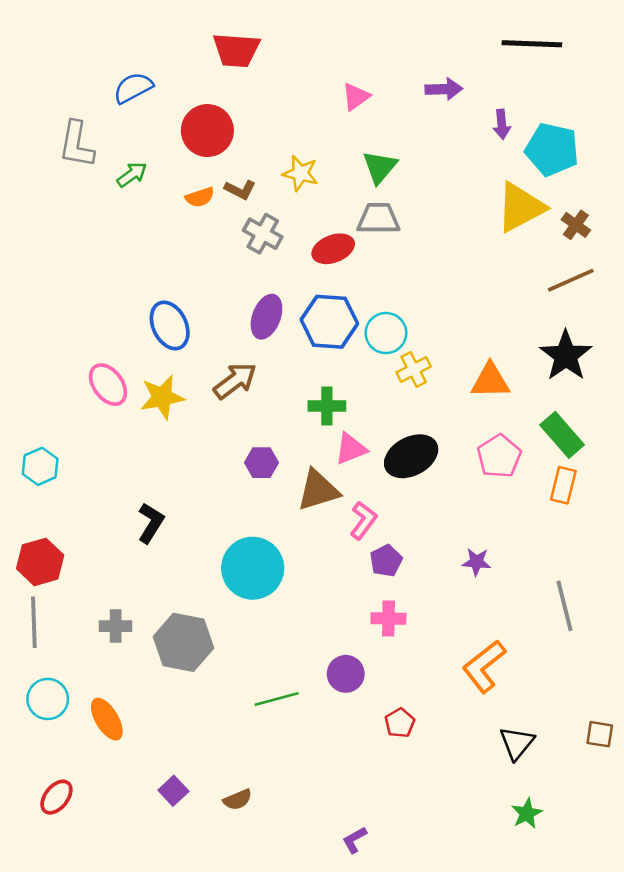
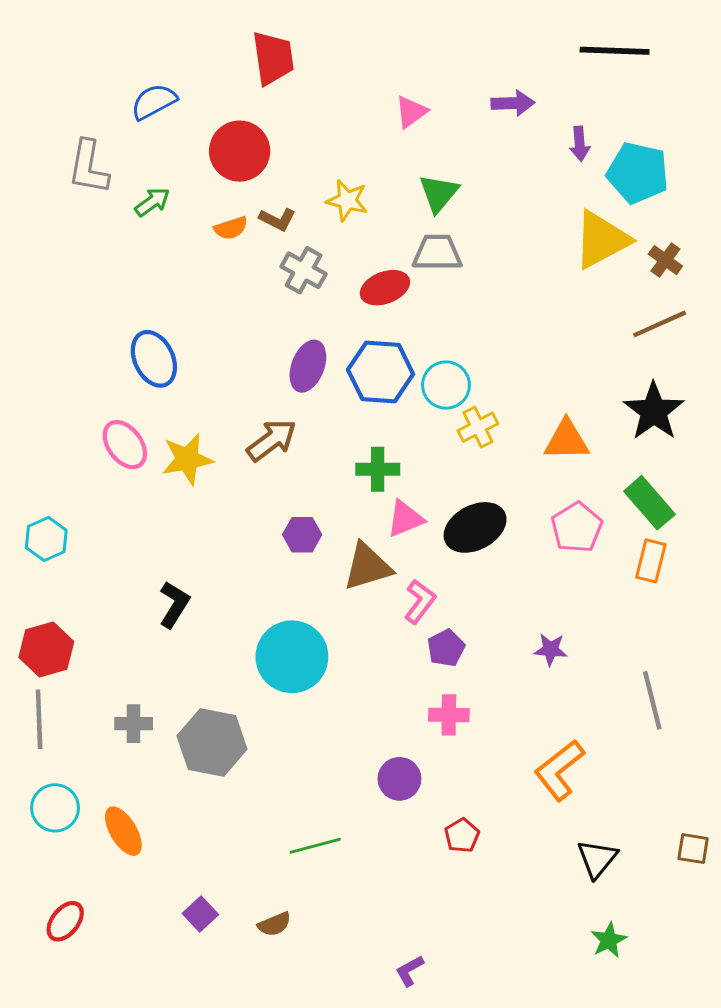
red trapezoid: (236, 50) -> (273, 58), turned -102
blue ellipse: (170, 325) -> (154, 359), moved
green line: (277, 699) -> (315, 846), moved

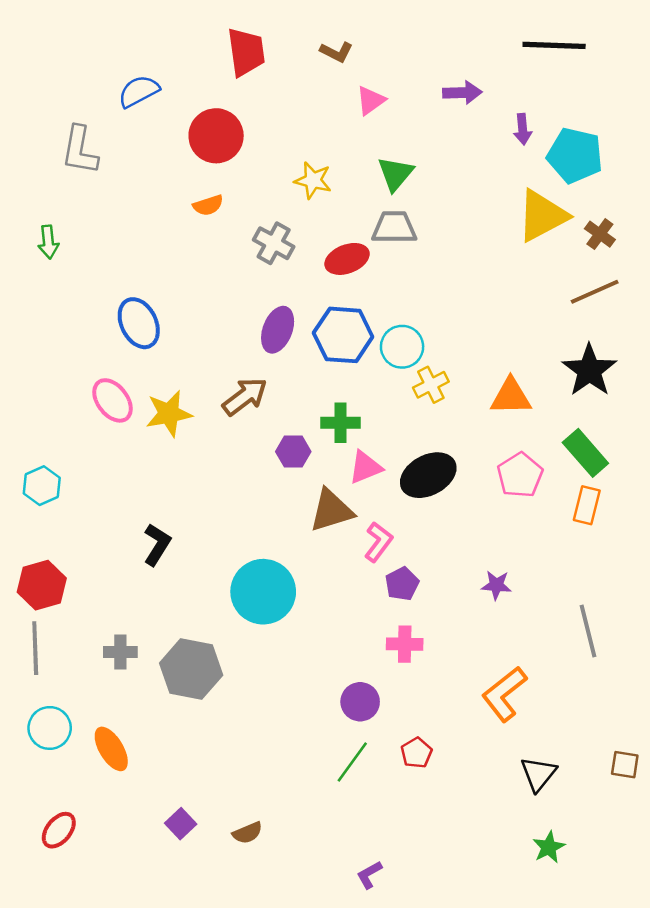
green arrow: (152, 202) -> (48, 242), moved, turned 120
brown L-shape: (277, 219) -> (337, 52), moved
purple hexagon: (302, 535) -> (293, 452), moved
green line: (315, 846) -> (352, 762), moved, turned -39

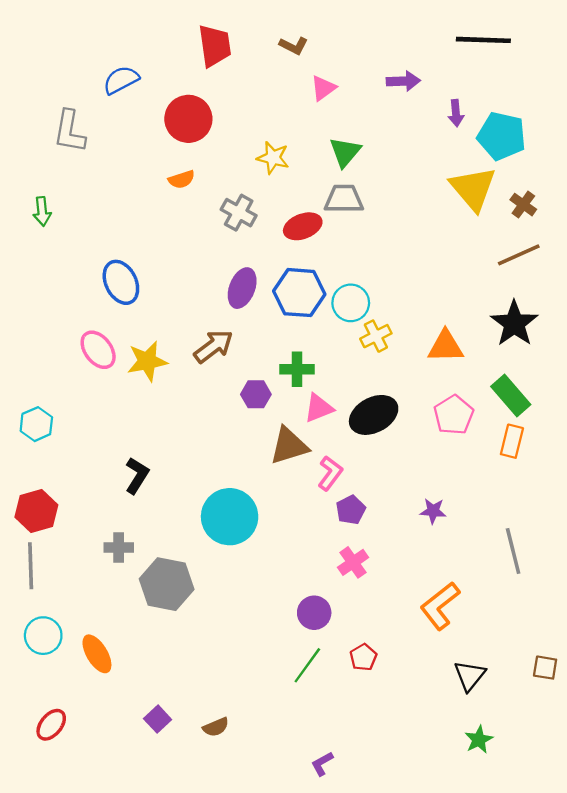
yellow triangle: (542, 216) -> (473, 189), turned -42
pink cross: (405, 644) -> (353, 562), turned -36
gray cross: (120, 652) -> (119, 548), moved

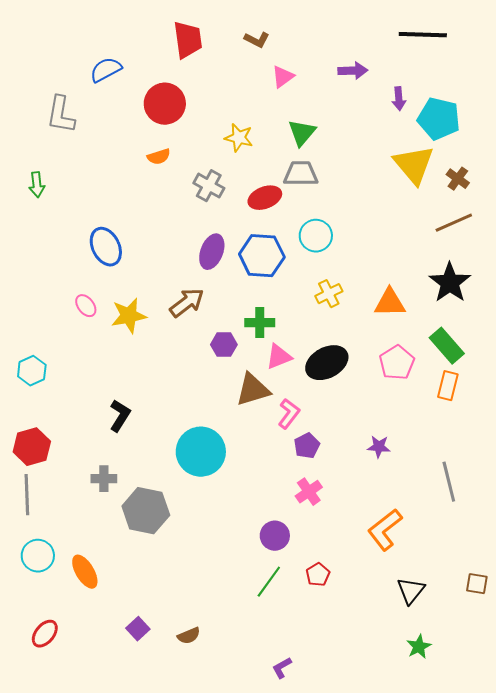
cyan circle: (351, 303) -> (316, 236), moved
pink ellipse: (98, 350) -> (86, 306), size x0.7

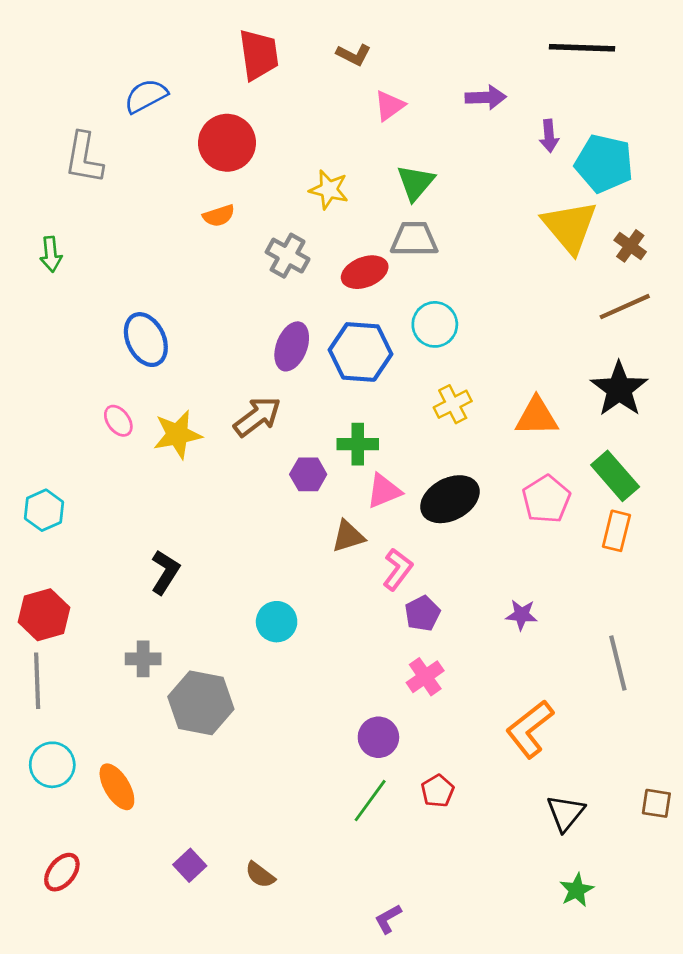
brown triangle: (253, 390) -> (348, 536), size x0.7
cyan circle: (201, 452) -> (277, 622), size x0.6
brown semicircle: (189, 636) -> (260, 875), turned 60

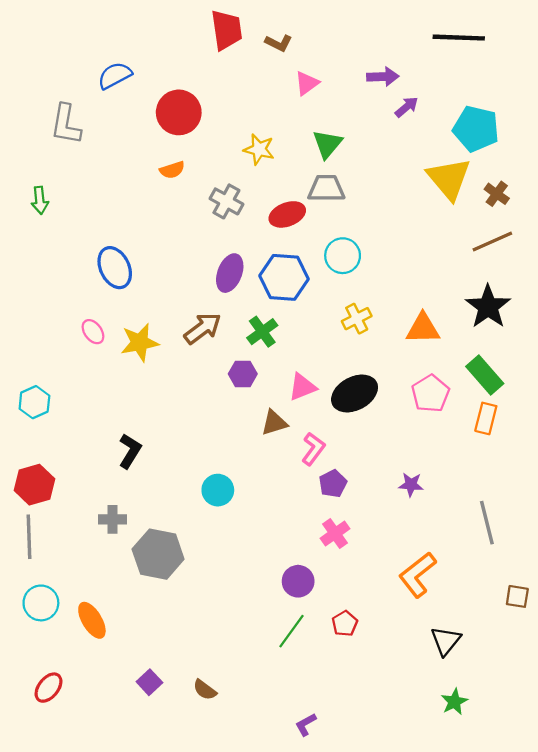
red trapezoid: (259, 55) -> (226, 30), moved
purple arrow: (549, 136) -> (407, 107), moved, turned -125
green cross: (358, 444) -> (262, 332), moved, turned -36
brown square: (656, 803) -> (517, 596), moved

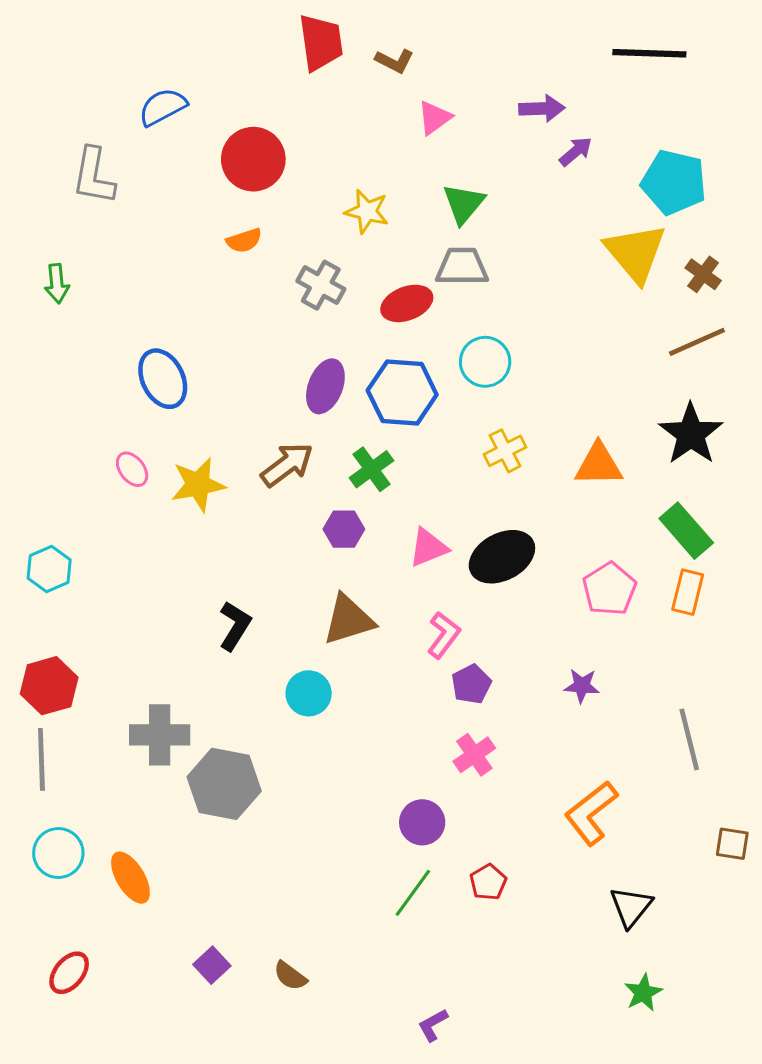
pink pentagon: (430, 393) -> (609, 589), moved
brown triangle: (274, 423) -> (348, 620), moved, size x1.4
black L-shape: (130, 451) -> (235, 626), moved
gray cross: (113, 519) -> (160, 735), size x1.5

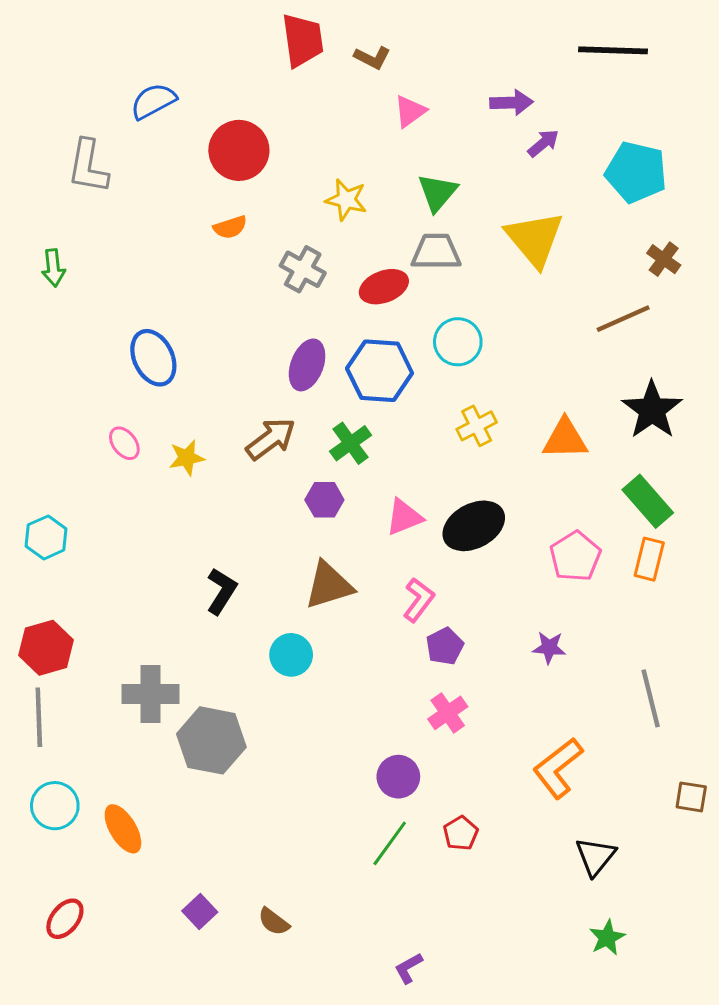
yellow triangle: (636, 253) -> (535, 239), moved
brown line: (697, 342) -> (623, 319), moved
yellow star: (198, 485) -> (187, 458), size x0.7

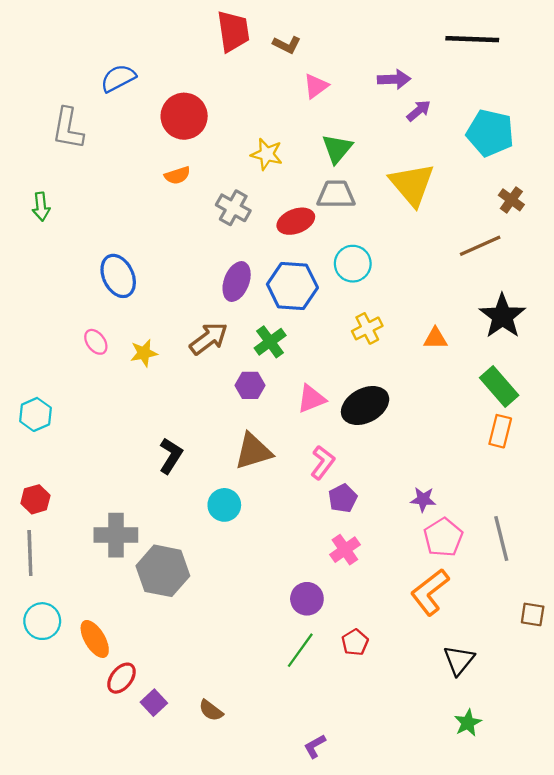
orange triangle: (565, 439) -> (435, 338), size x0.7
pink pentagon: (575, 556) -> (443, 537), moved
red hexagon: (46, 648) -> (35, 499), size x0.7
red ellipse: (65, 919) -> (122, 678), moved

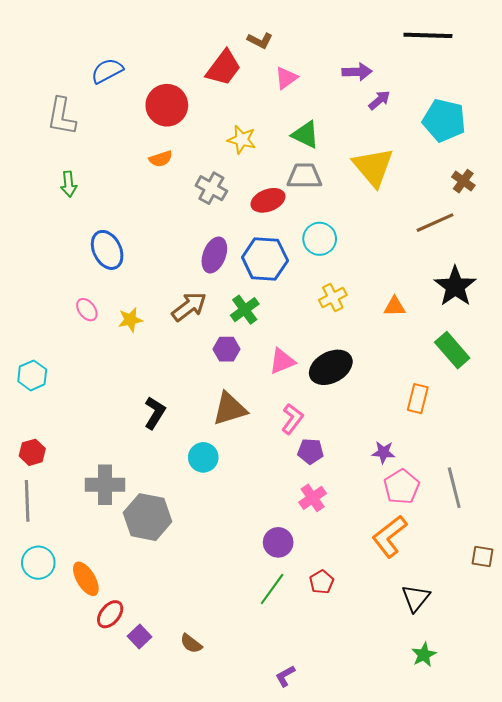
red trapezoid: (233, 31) -> (223, 68), moved, turned 45
green triangle: (337, 149) -> (305, 135), turned -44
green arrow: (41, 207) -> (69, 184), moved
orange rectangle: (500, 431) -> (418, 399), moved
purple pentagon: (343, 498) -> (311, 451), turned 30

